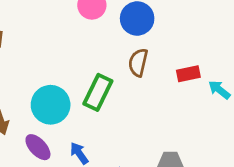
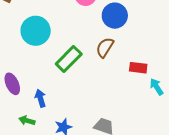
cyan circle: (51, 105) -> (36, 31), moved

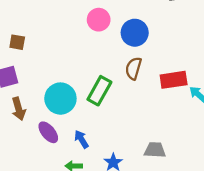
cyan circle: (36, 31) -> (60, 99), moved
red rectangle: (138, 68) -> (174, 80), size x1.4

